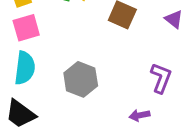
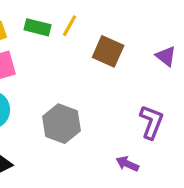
purple arrow: (139, 115) -> (127, 164), turned 36

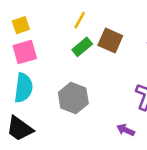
green rectangle: (37, 27) -> (82, 47), moved, turned -54

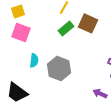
pink square: (25, 52) -> (21, 32), turned 36
cyan semicircle: (23, 88) -> (34, 60), moved, size x0.6

